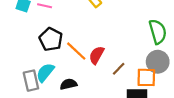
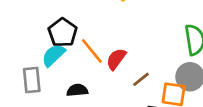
cyan semicircle: (45, 72) -> (53, 55), moved

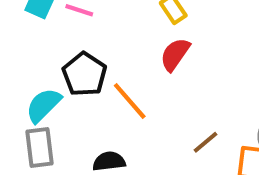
cyan semicircle: (53, 55) -> (43, 105), moved
red semicircle: (116, 59) -> (175, 54), moved

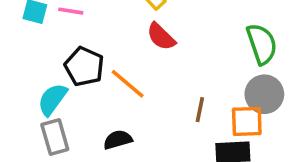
red semicircle: (175, 54) -> (161, 37), turned -72
brown line: (205, 142) -> (200, 110), turned -30

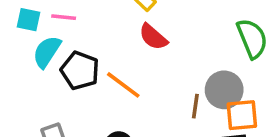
gray circle: (264, 94) -> (224, 90), moved
cyan semicircle: (52, 99) -> (47, 52), moved

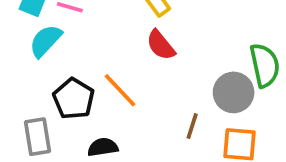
black pentagon: (80, 70) -> (74, 99), moved
gray circle: (224, 90) -> (234, 92), moved

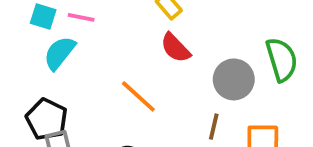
gray circle: (234, 92) -> (234, 79), moved
black pentagon: (74, 99) -> (47, 119), moved

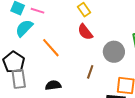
orange line: (138, 96) -> (51, 48), moved
brown line: (214, 127) -> (90, 72), moved

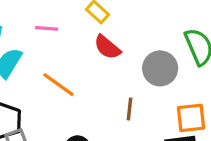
pink line: (37, 11) -> (47, 28), moved

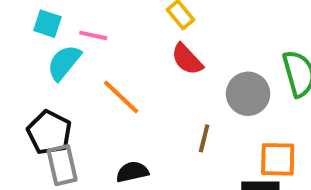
pink line: (47, 28) -> (93, 35), moved

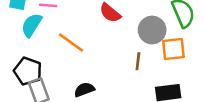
brown line: (204, 138) -> (138, 61), moved
orange square: (278, 159) -> (173, 49), moved

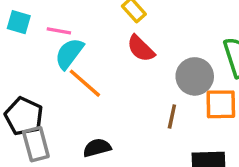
cyan semicircle: (32, 25) -> (69, 54), moved

